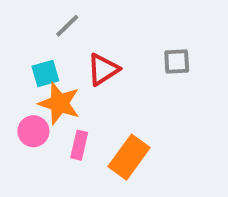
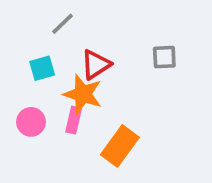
orange star: (59, 103) -> (83, 94), moved
pink rectangle: (79, 145) -> (74, 120), moved

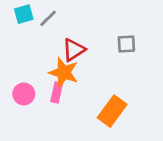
cyan square: (42, 68) -> (24, 14), moved
orange rectangle: (120, 146) -> (112, 111), moved

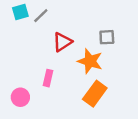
orange star: (64, 73) -> (90, 61), moved
pink circle: (24, 94) -> (20, 97), moved

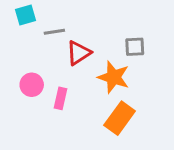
gray line: (41, 16) -> (54, 32), moved, turned 35
pink circle: (20, 97) -> (32, 85), moved

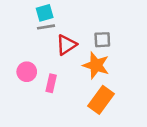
cyan square: (26, 15) -> (45, 13), moved
gray square: (135, 47) -> (102, 40), moved

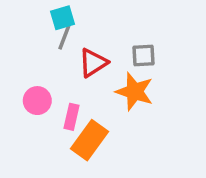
gray line: (46, 27) -> (64, 38), turned -60
orange rectangle: (101, 100) -> (89, 140), moved

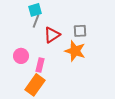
orange rectangle: (89, 140) -> (35, 85), moved

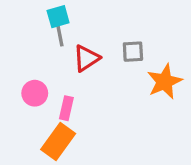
gray line: (36, 21) -> (60, 35), turned -32
orange star: (75, 51) -> (165, 82), moved, turned 30

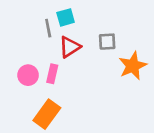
cyan square: (58, 17) -> (66, 17), moved
pink rectangle: (66, 108) -> (52, 74), moved

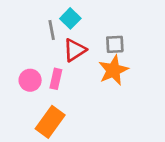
cyan square: (66, 17) -> (70, 18), turned -30
orange star: (133, 66) -> (113, 70), moved

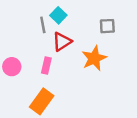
gray square: (115, 44) -> (107, 26), moved
pink circle: (30, 80) -> (12, 67), moved

